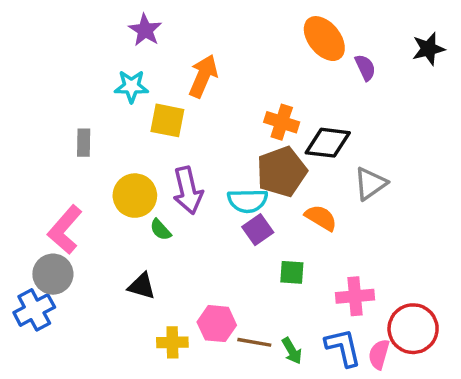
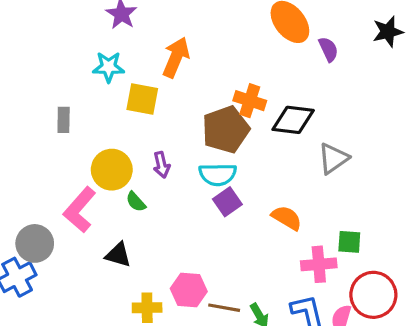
brown pentagon: (282, 172) -> (226, 130), moved
purple arrow: (188, 190) -> (162, 165), size x0.6
orange semicircle: (321, 218) -> (287, 218), moved
pink L-shape: (65, 230) -> (80, 210), moved
green square: (292, 272) -> (349, 242), moved

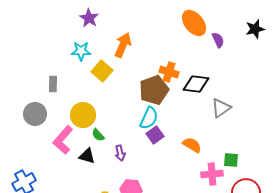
yellow square: (142, 99) -> (102, 71), turned 30
purple arrow: (162, 165) -> (120, 153), moved
cyan semicircle: (218, 174) -> (149, 118), turned -65
gray circle: (35, 243) -> (35, 114), moved
black triangle: (118, 255) -> (87, 156), moved

